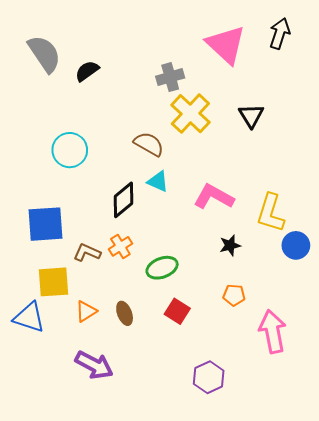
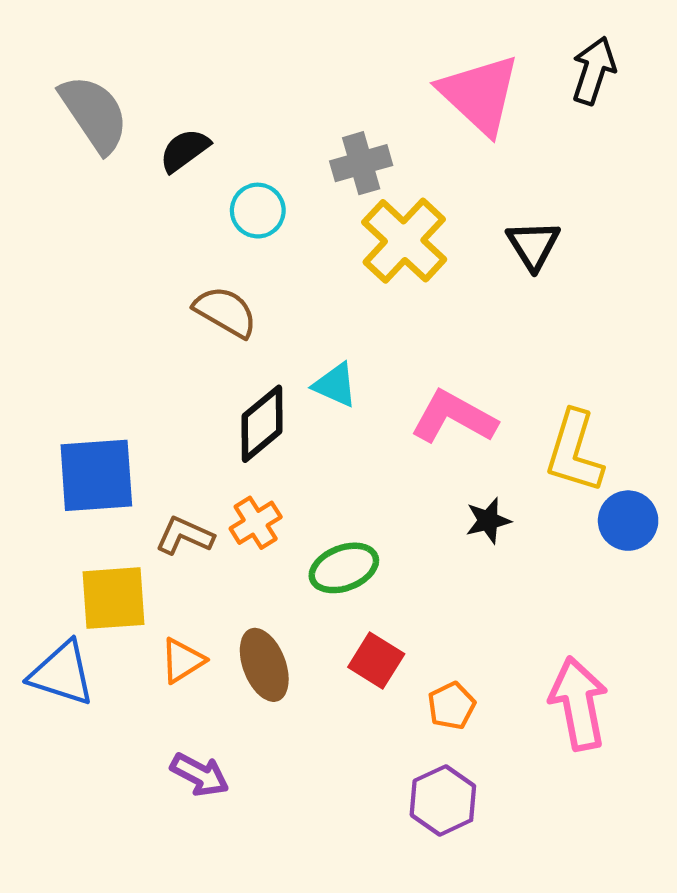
brown semicircle: (149, 144) -> (225, 312), moved
cyan circle: (70, 150) -> (258, 211), moved, size x0.7
orange pentagon: (234, 295) -> (452, 706), moved, turned -30
brown ellipse: (125, 313) -> (264, 665), size x1.4
purple arrow: (94, 365) -> (200, 775), size x0.7

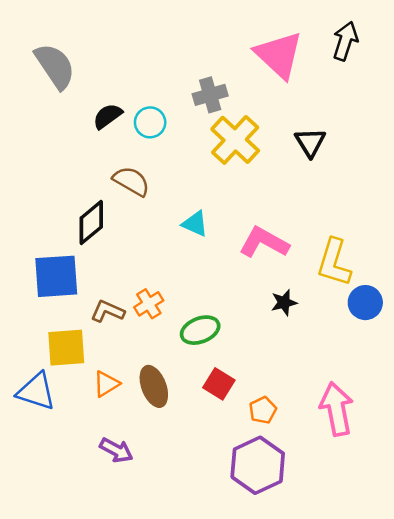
black semicircle: (185, 150) -> (108, 116), moved
black diamond: (262, 424) -> (91, 222), moved
purple hexagon: (443, 800) -> (258, 465), size x1.4

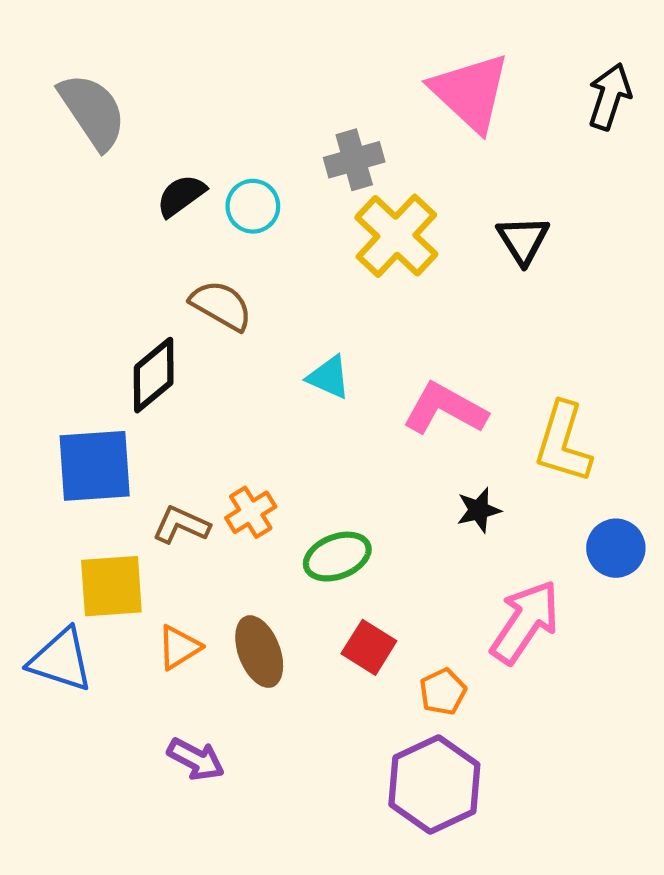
black arrow: (345, 41) -> (610, 96), moved
blue circle: (365, 303) -> (616, 548), moved
pink arrow: (337, 409) -> (525, 622), moved, turned 45

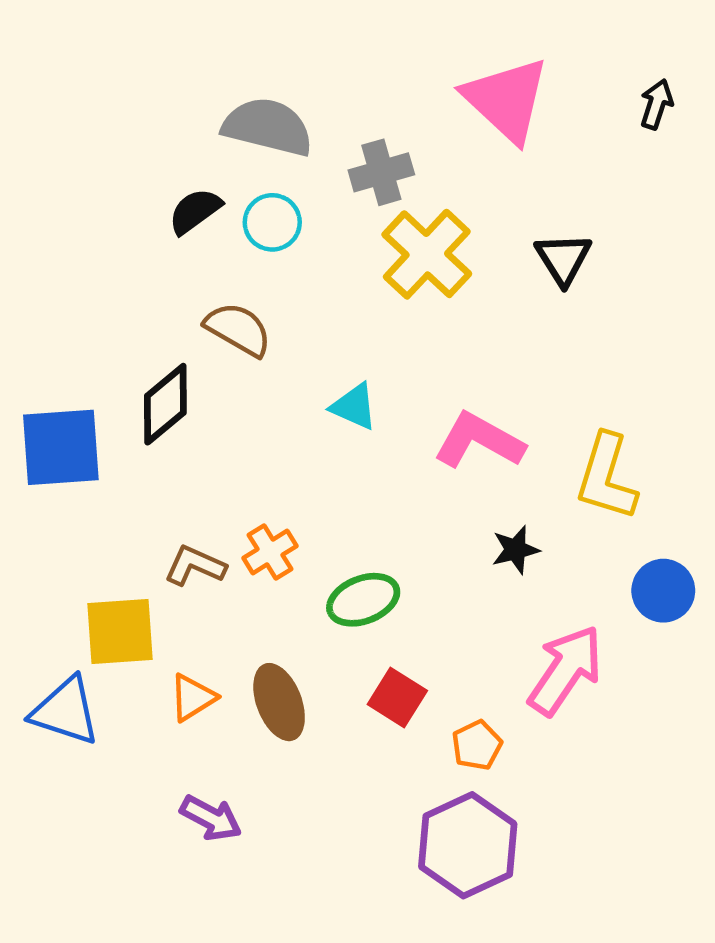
black arrow: (610, 96) -> (656, 104), size x0.7
gray semicircle: (92, 111) -> (268, 127), moved, turned -42
blue square: (95, 466) -> (61, 447), moved

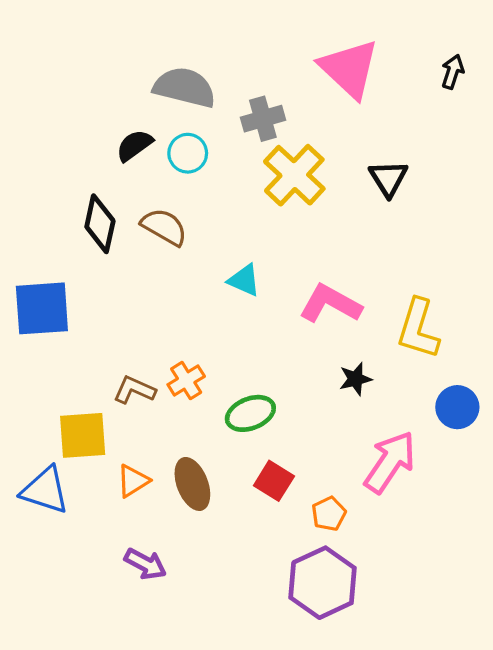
black diamond: (165, 404) -> (100, 224), moved, turned -38

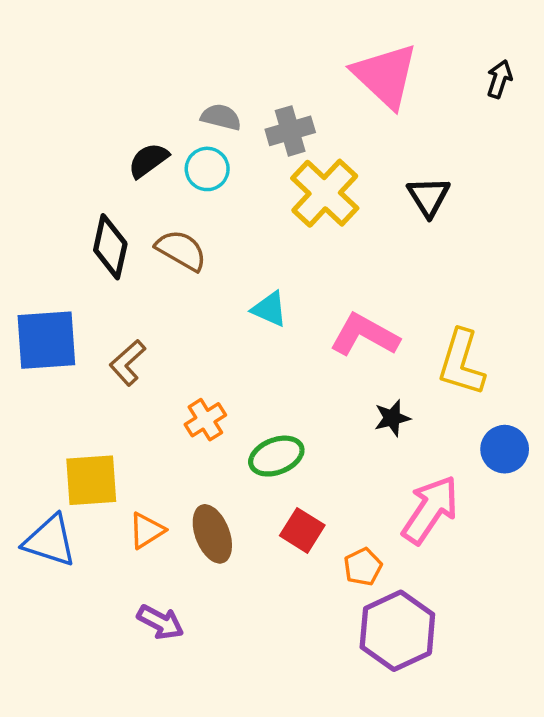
gray semicircle: (185, 87) -> (221, 117), moved, size x0.6
brown L-shape: (134, 390) -> (128, 363), moved, turned -66
purple hexagon: (323, 583) -> (397, 631), moved

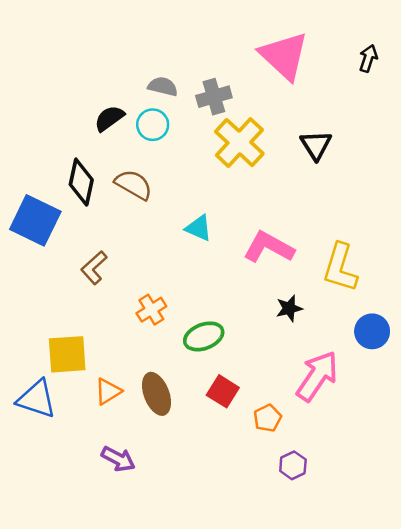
blue square: (46, 340) -> (35, 220), moved, turned 30
purple hexagon: (397, 631) -> (293, 465), size x0.5

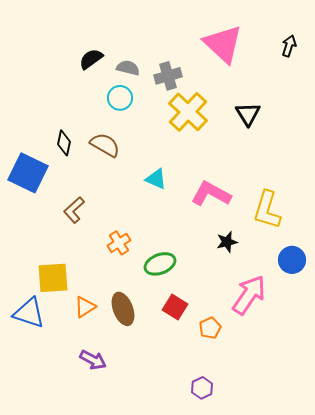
black semicircle: (109, 118) -> (91, 59), moved
black diamond: (81, 182) -> (64, 143), size x0.7
purple hexagon: (293, 465) -> (202, 388), moved

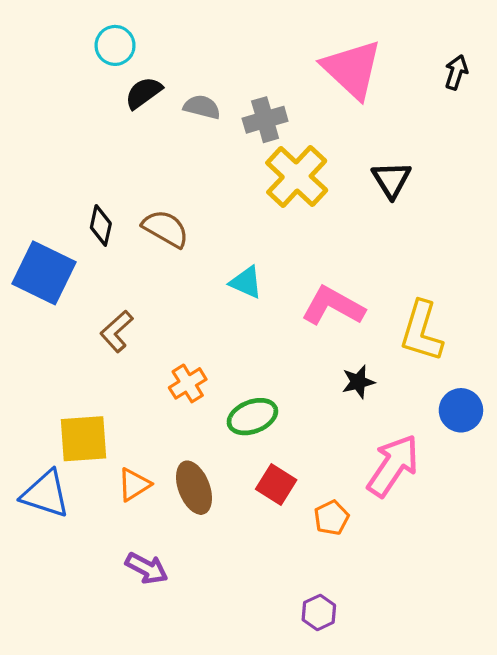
cyan circle: (120, 98) -> (115, 45), moved

